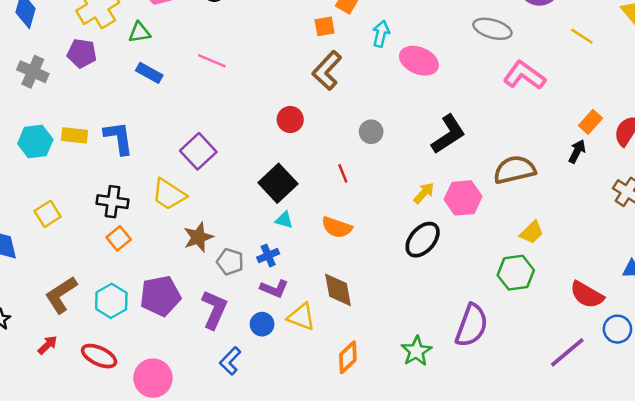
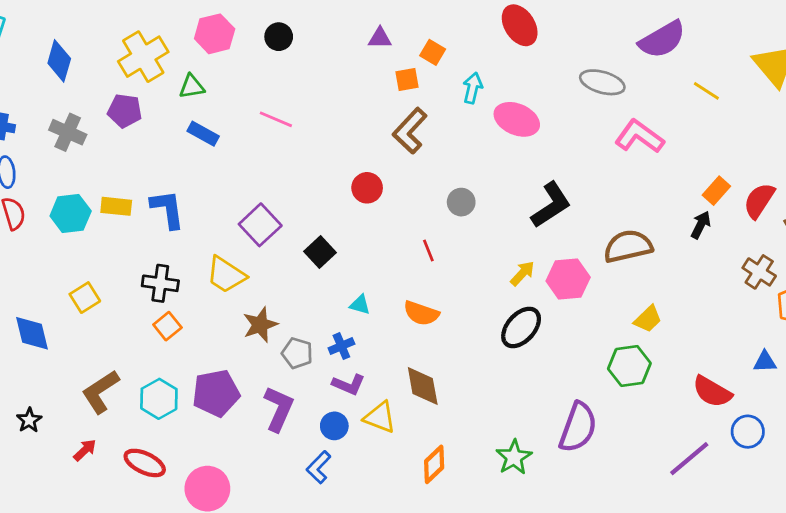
black square: (278, 183) -> (320, 252), moved, size x0.7
blue L-shape: (230, 361) -> (319, 467), moved

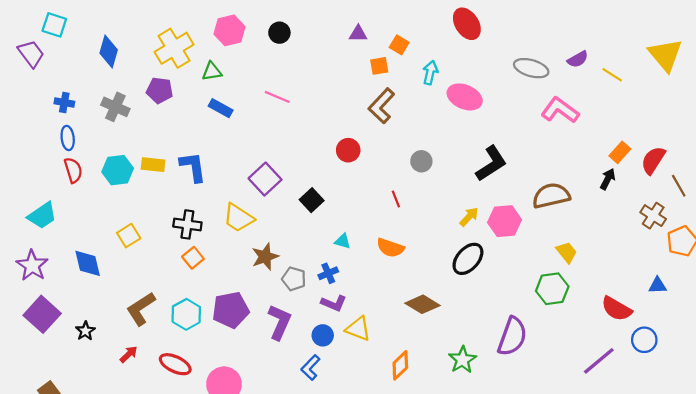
purple semicircle: (662, 40) -> (578, 59), moved, size x0.6
yellow trapezoid: (648, 319) -> (567, 252), turned -85
brown diamond: (423, 386) -> (422, 304), moved, turned -48

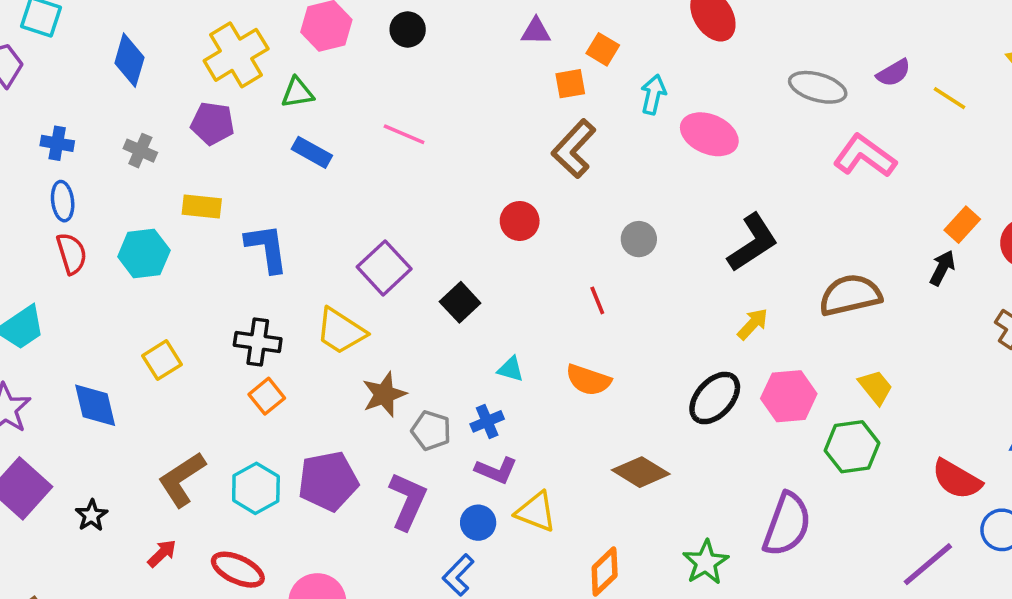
gray cross: (115, 107) -> (140, 151), size x0.7
yellow rectangle: (153, 165) -> (202, 207), moved
yellow arrow: (469, 217) -> (753, 324), moved
pink hexagon: (505, 221) -> (789, 396), moved

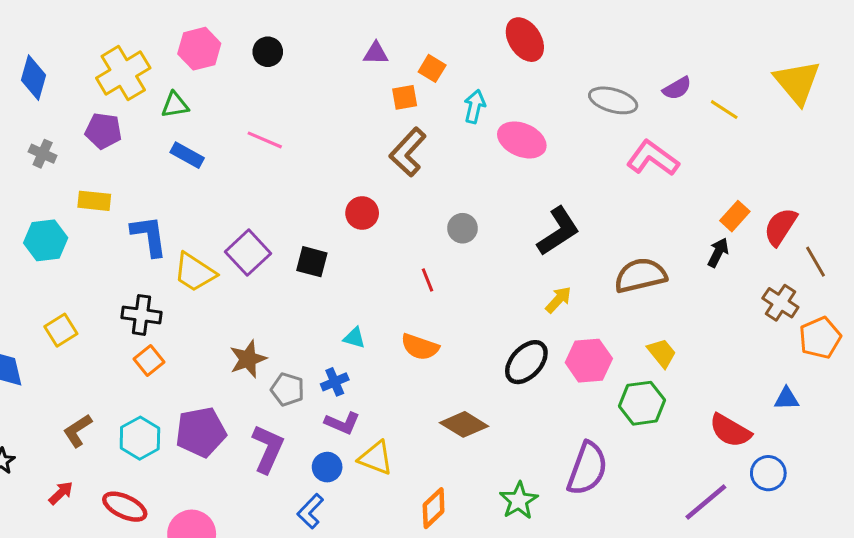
black square: (460, 302) -> (312, 262), moved, turned -32
yellow trapezoid: (341, 331) -> (195, 272), moved
brown L-shape: (182, 479) -> (78, 431), size x0.7

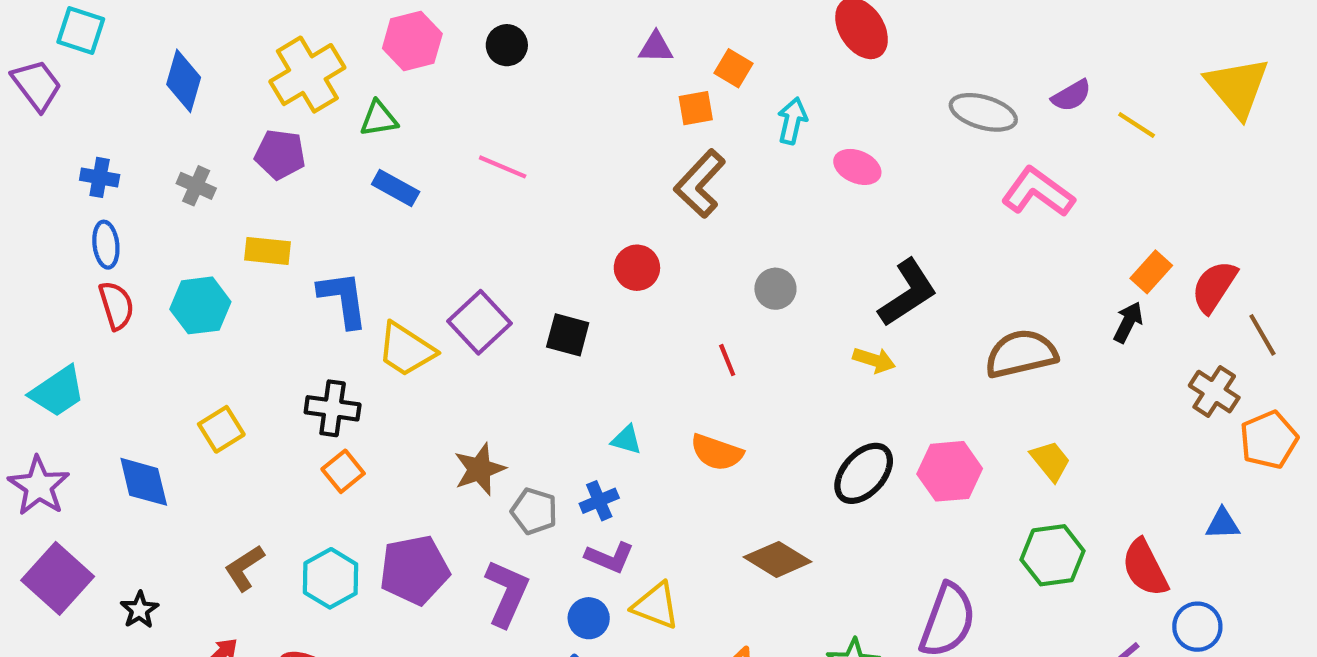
pink ellipse: (522, 140) -> (857, 167), size x0.7
yellow arrow: (558, 300) -> (874, 360), moved, turned 64
green hexagon: (642, 403) -> (1053, 555), moved
red semicircle: (730, 431) -> (1145, 568), turned 33

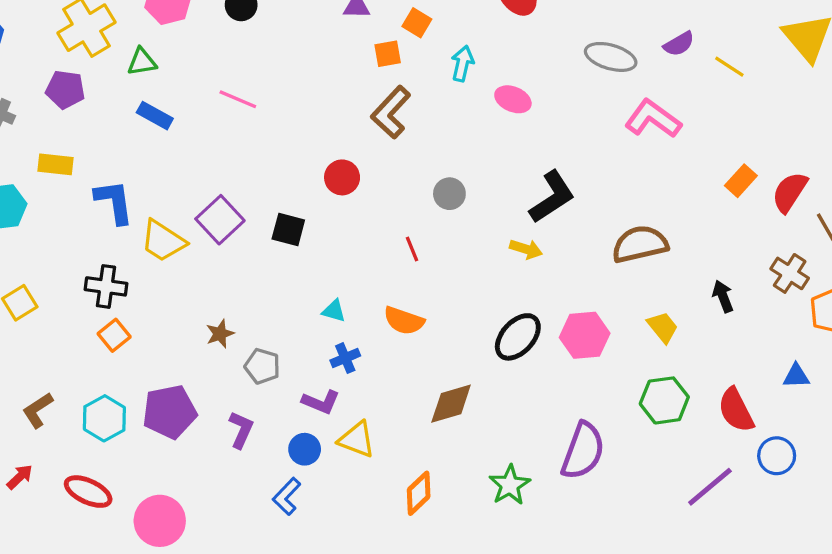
black arrow: (1128, 322) -> (723, 296), moved, turned -48
brown star: (480, 469) -> (220, 334), size x0.7
blue cross: (599, 501) -> (345, 358), moved
brown diamond: (778, 559) -> (451, 404), turned -48
purple L-shape: (507, 593) -> (241, 430), size x0.7

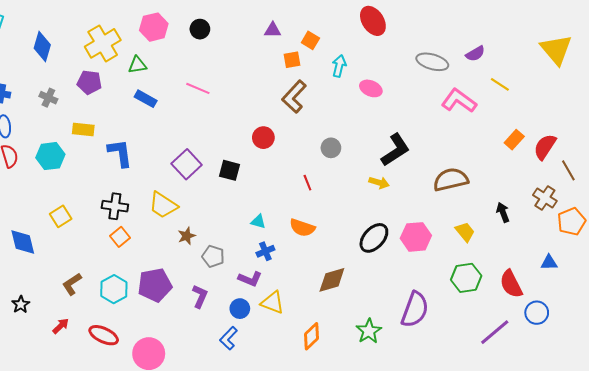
yellow line: (729, 67) -> (500, 84), moved
yellow trapezoid: (163, 241) -> (163, 205), moved

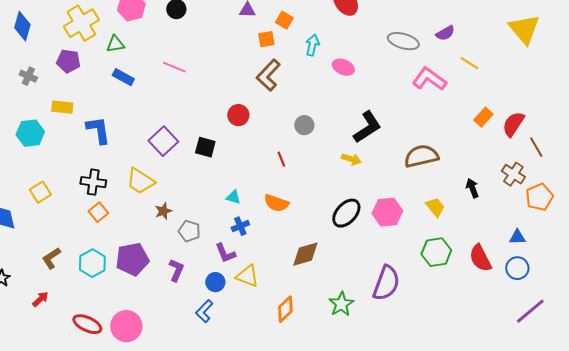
purple L-shape: (250, 279) -> (225, 253), turned 45
blue circle: (537, 313) -> (517, 268), moved
purple line: (495, 332) -> (530, 311), moved
red ellipse: (104, 335) -> (87, 324), moved

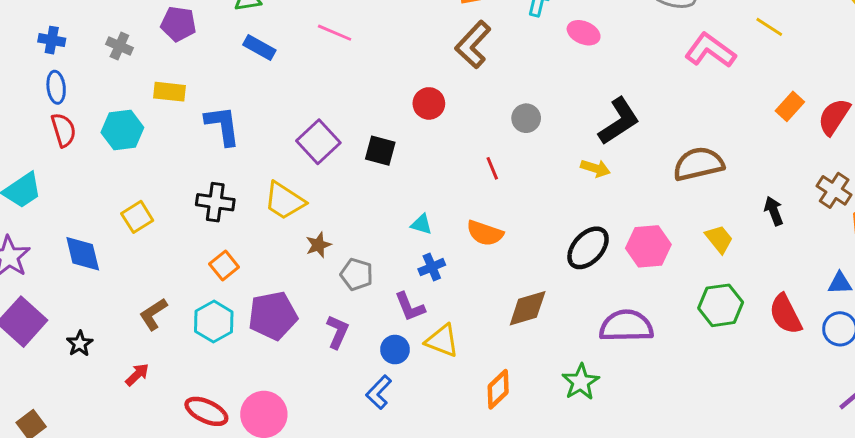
orange square: (98, 212) -> (224, 266), moved
purple semicircle: (386, 283) -> (626, 326), moved, turned -111

